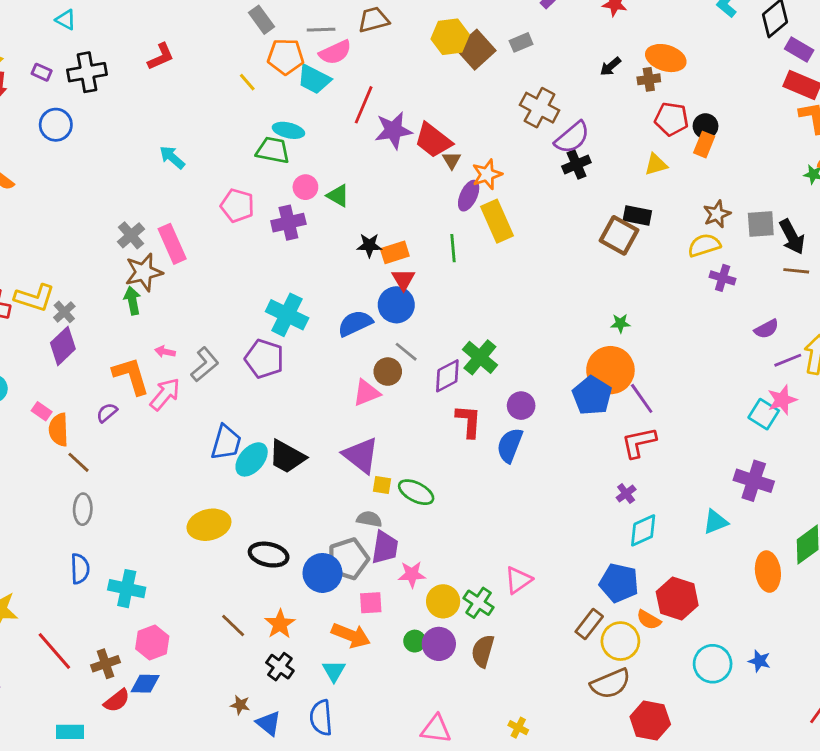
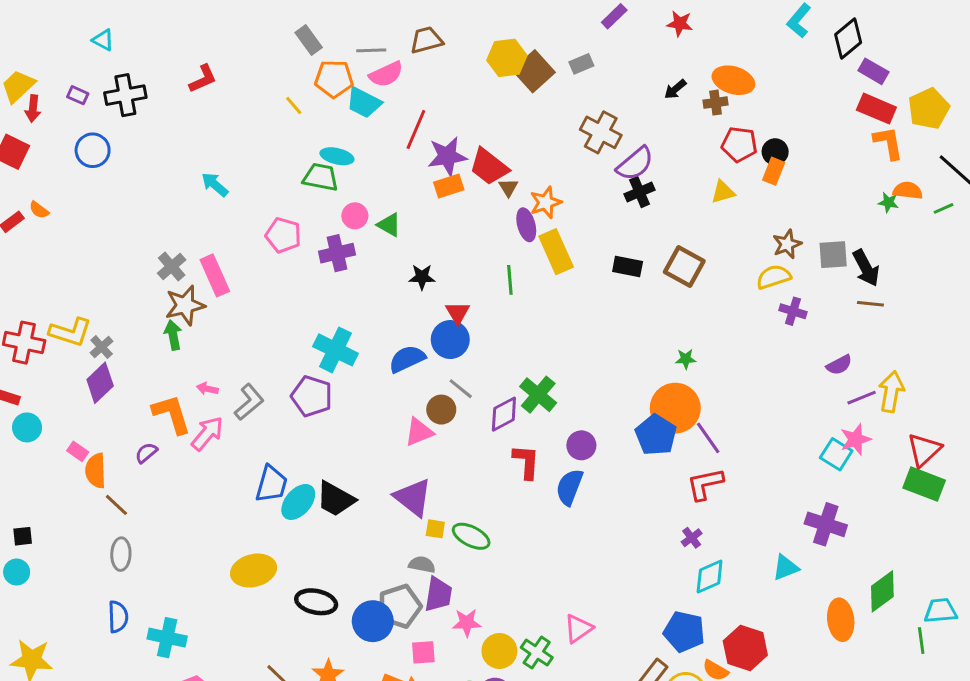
purple ellipse: (469, 196) -> (526, 225), turned -40
black rectangle: (637, 215) -> (628, 267), moved
orange rectangle: (395, 252) -> (449, 186), moved

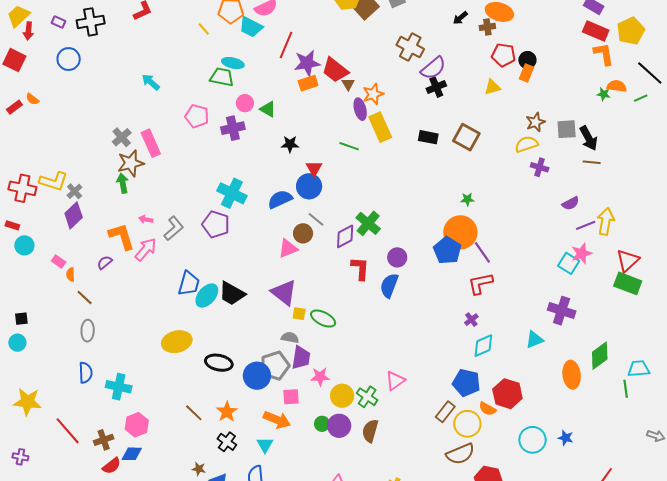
green line: (510, 280) -> (349, 146), turned -66
orange semicircle: (96, 471) -> (71, 274), size x0.6

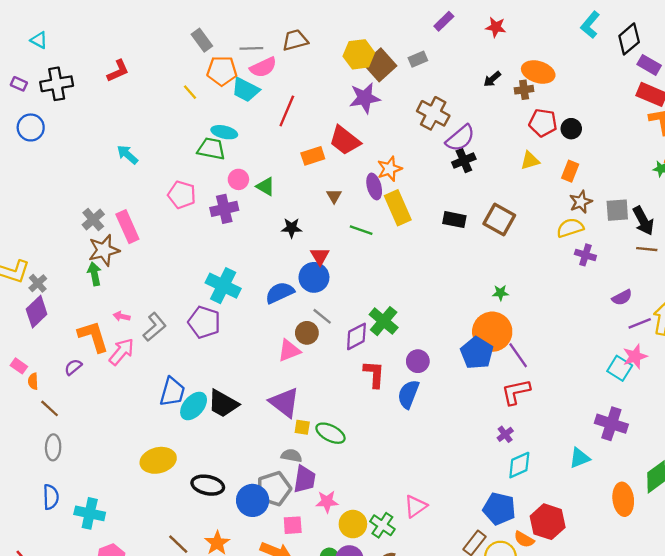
purple star: (307, 63) -> (365, 98), moved
orange rectangle: (526, 73) -> (570, 171), moved
brown triangle: (348, 84) -> (334, 196), moved

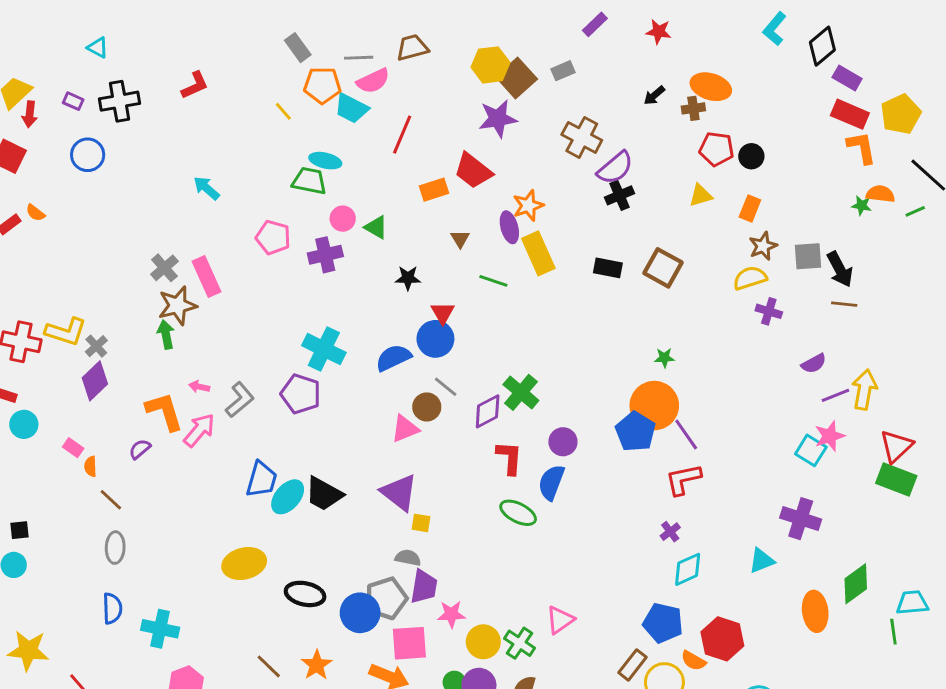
green ellipse: (330, 433) -> (518, 513), moved
pink square: (293, 525) -> (409, 643), size x1.5

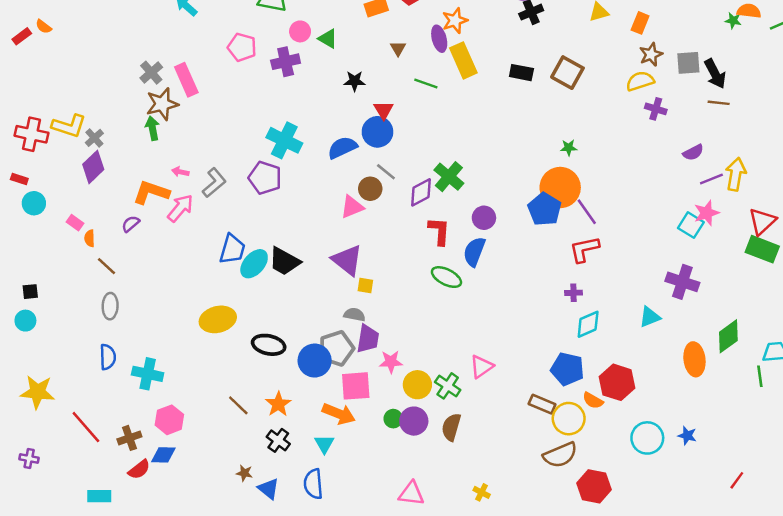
orange L-shape: (164, 411) -> (151, 192), turned -54
purple cross: (670, 532) -> (573, 293), turned 35
brown rectangle: (633, 665) -> (542, 404), turned 75

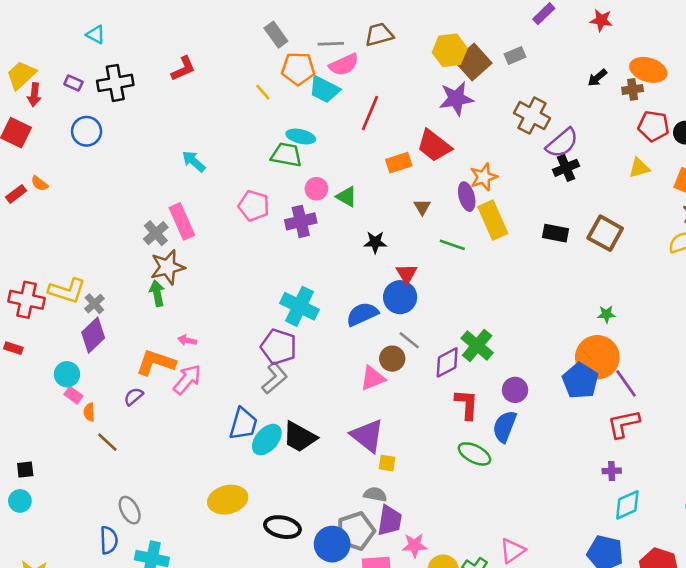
pink rectangle: (186, 80) -> (182, 221), moved
gray L-shape: (214, 183) -> (275, 378), moved
cyan circle: (34, 203) -> (67, 374), moved
gray ellipse: (110, 306) -> (130, 510), moved, turned -30

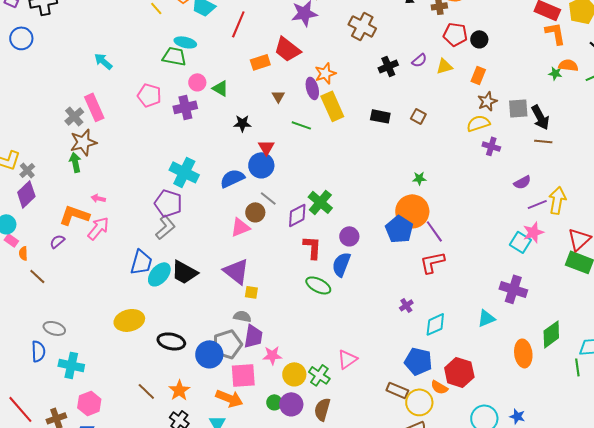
purple semicircle: (562, 143) -> (419, 60), moved, size x0.6
brown square: (605, 233) -> (418, 116), size x0.6
purple cross: (612, 471) -> (406, 305), moved, turned -32
gray ellipse: (130, 510) -> (54, 328), turned -45

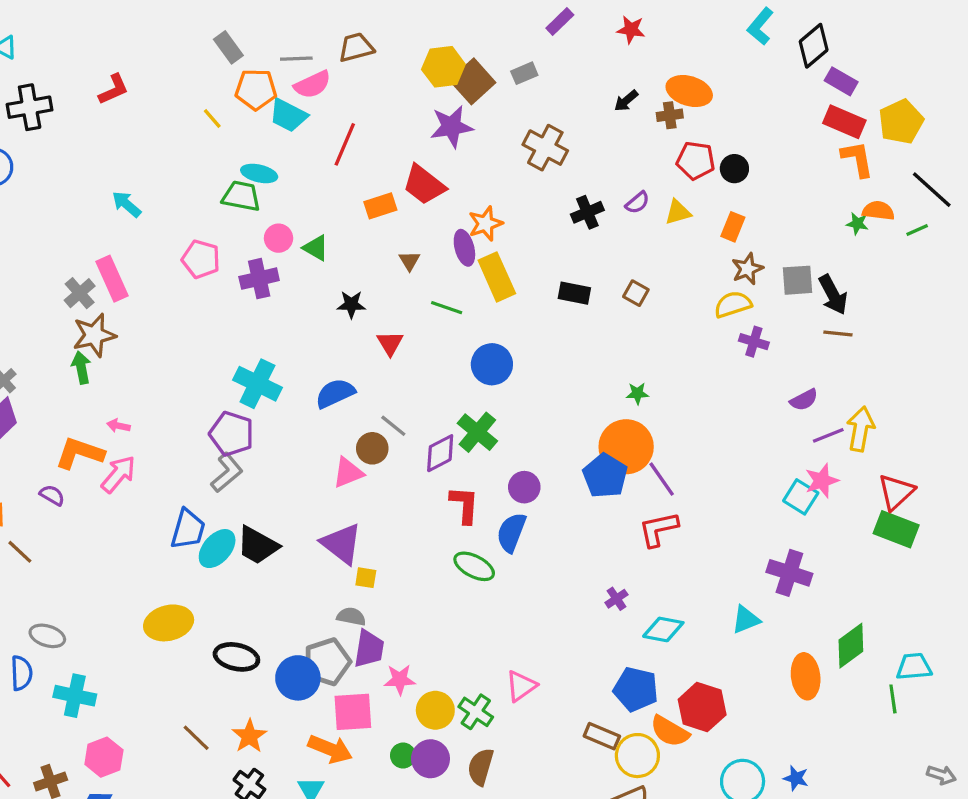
blue circle: (261, 165) -> (492, 364), moved
purple semicircle: (57, 241) -> (52, 495), turned 70
cyan diamond: (435, 324) -> (663, 629), turned 35
orange semicircle: (439, 387) -> (670, 731), size x1.4

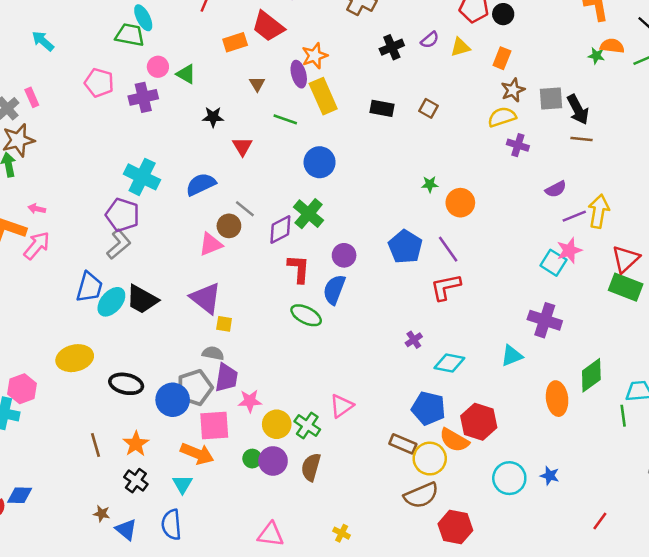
cyan ellipse: (259, 173) -> (143, 18), turned 50
pink rectangle: (112, 279) -> (32, 97), size x0.6
orange circle: (626, 447) -> (460, 203), moved, size x0.7
brown line: (196, 738) -> (95, 445), turned 30
pink hexagon: (104, 757) -> (22, 389), moved

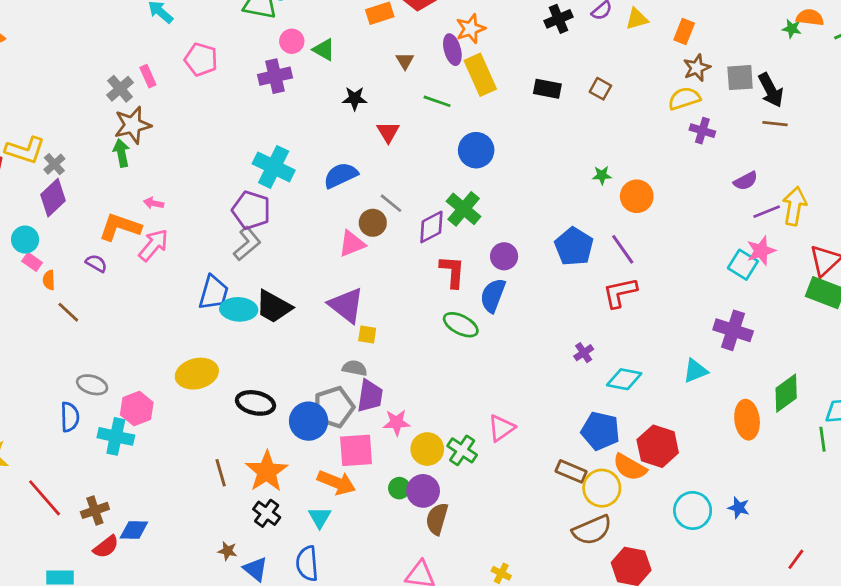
pink pentagon: (99, 83) -> (201, 59), moved
cyan ellipse: (111, 302) -> (239, 309), turned 52
orange star: (136, 444) -> (267, 471), size x1.4
brown semicircle: (311, 467) -> (437, 519), moved

